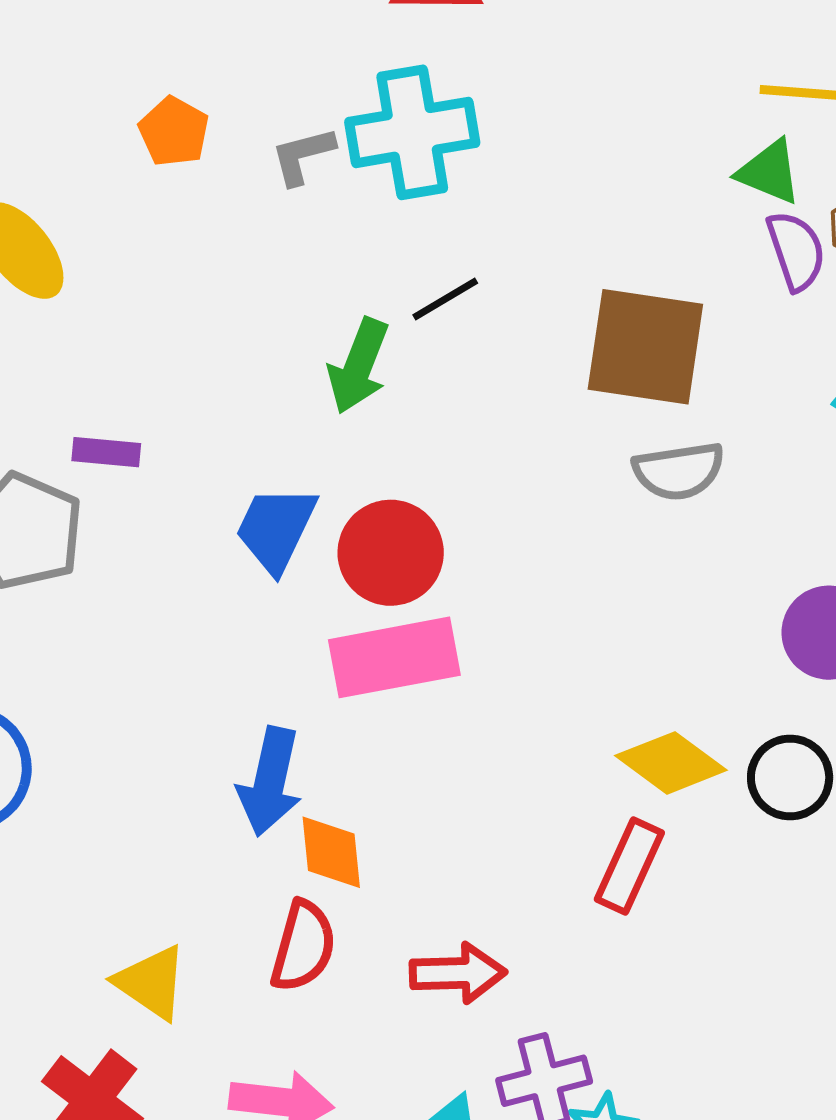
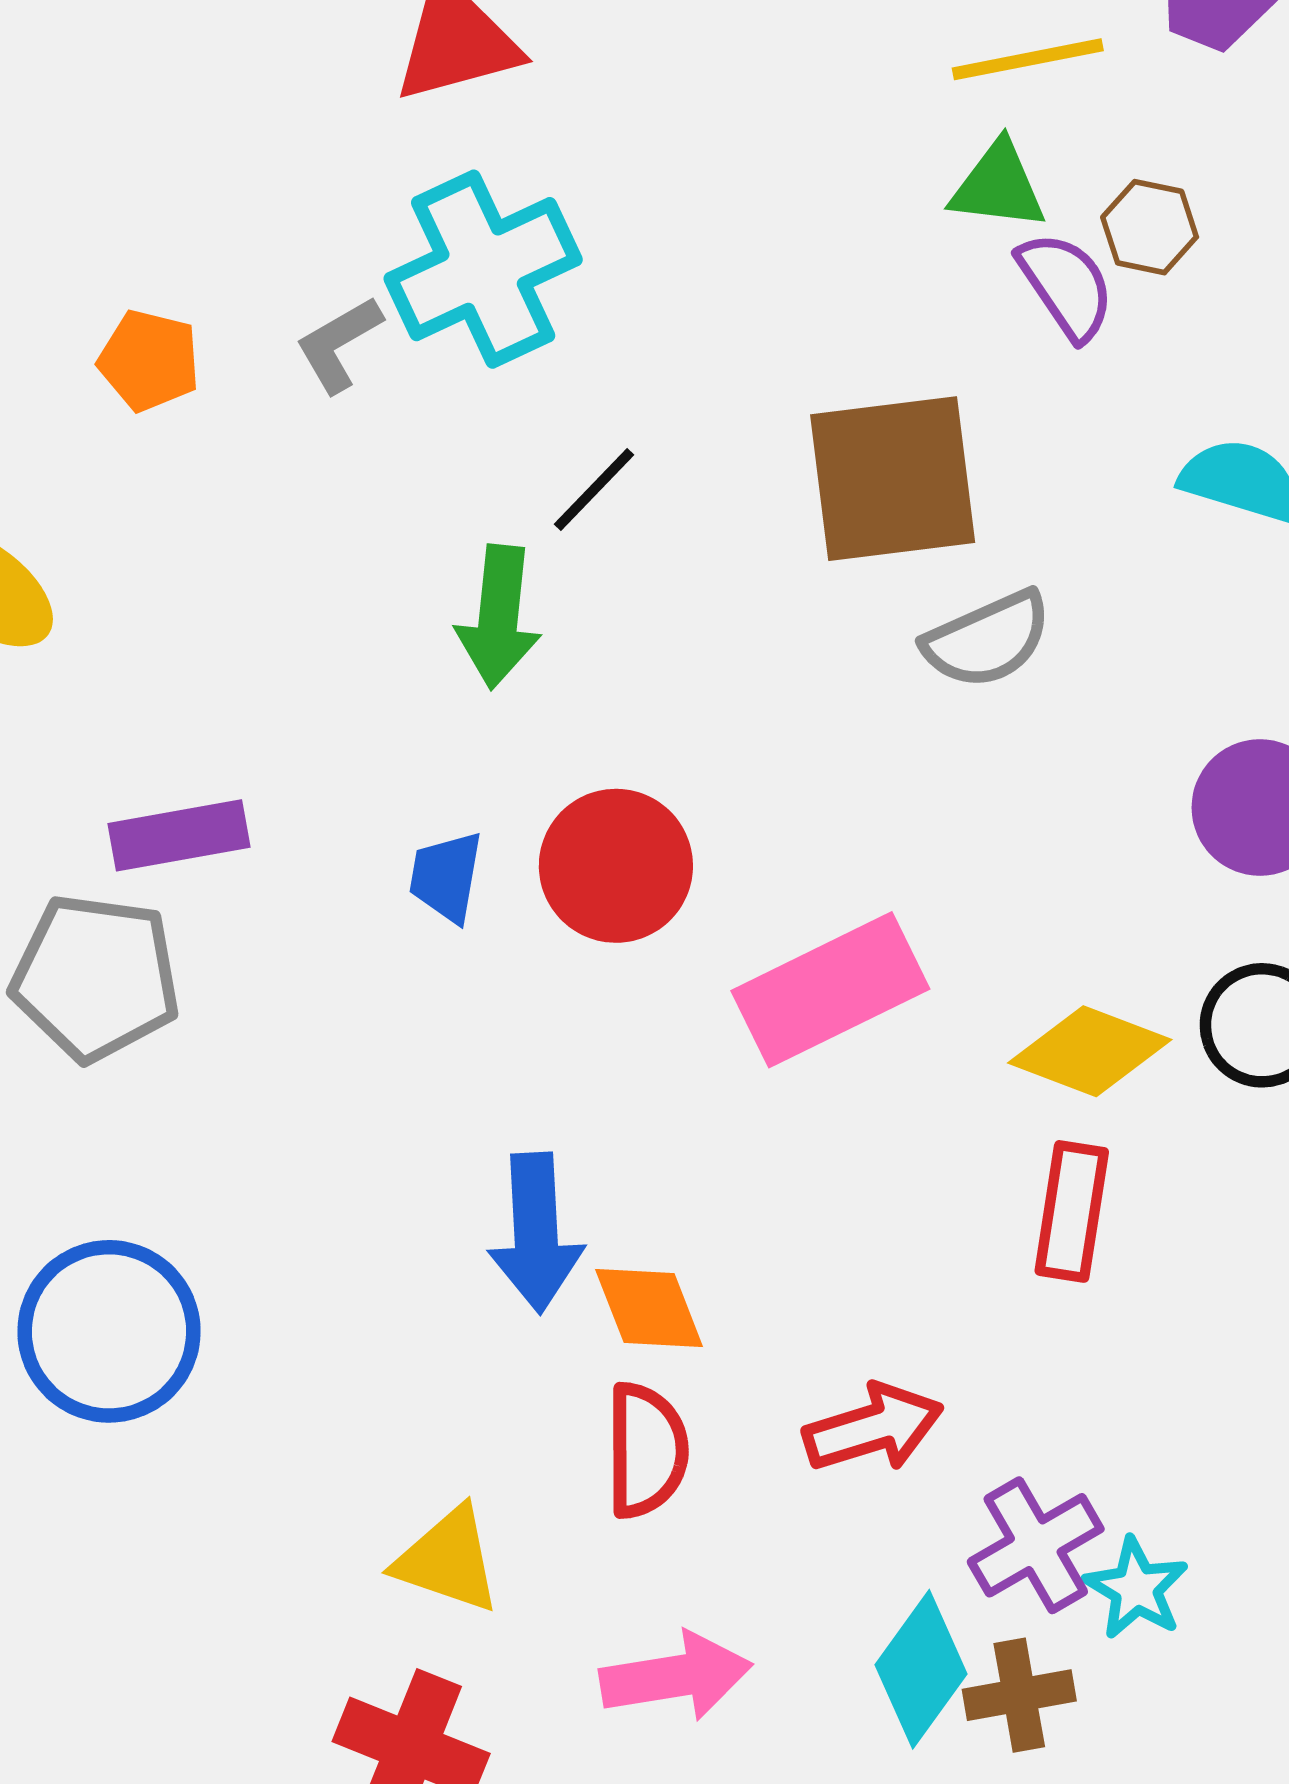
purple rectangle: (106, 452) -> (179, 835), size x1.4
blue trapezoid: (276, 529) -> (446, 877), size x0.7
pink rectangle: (394, 657) -> (830, 990), moved

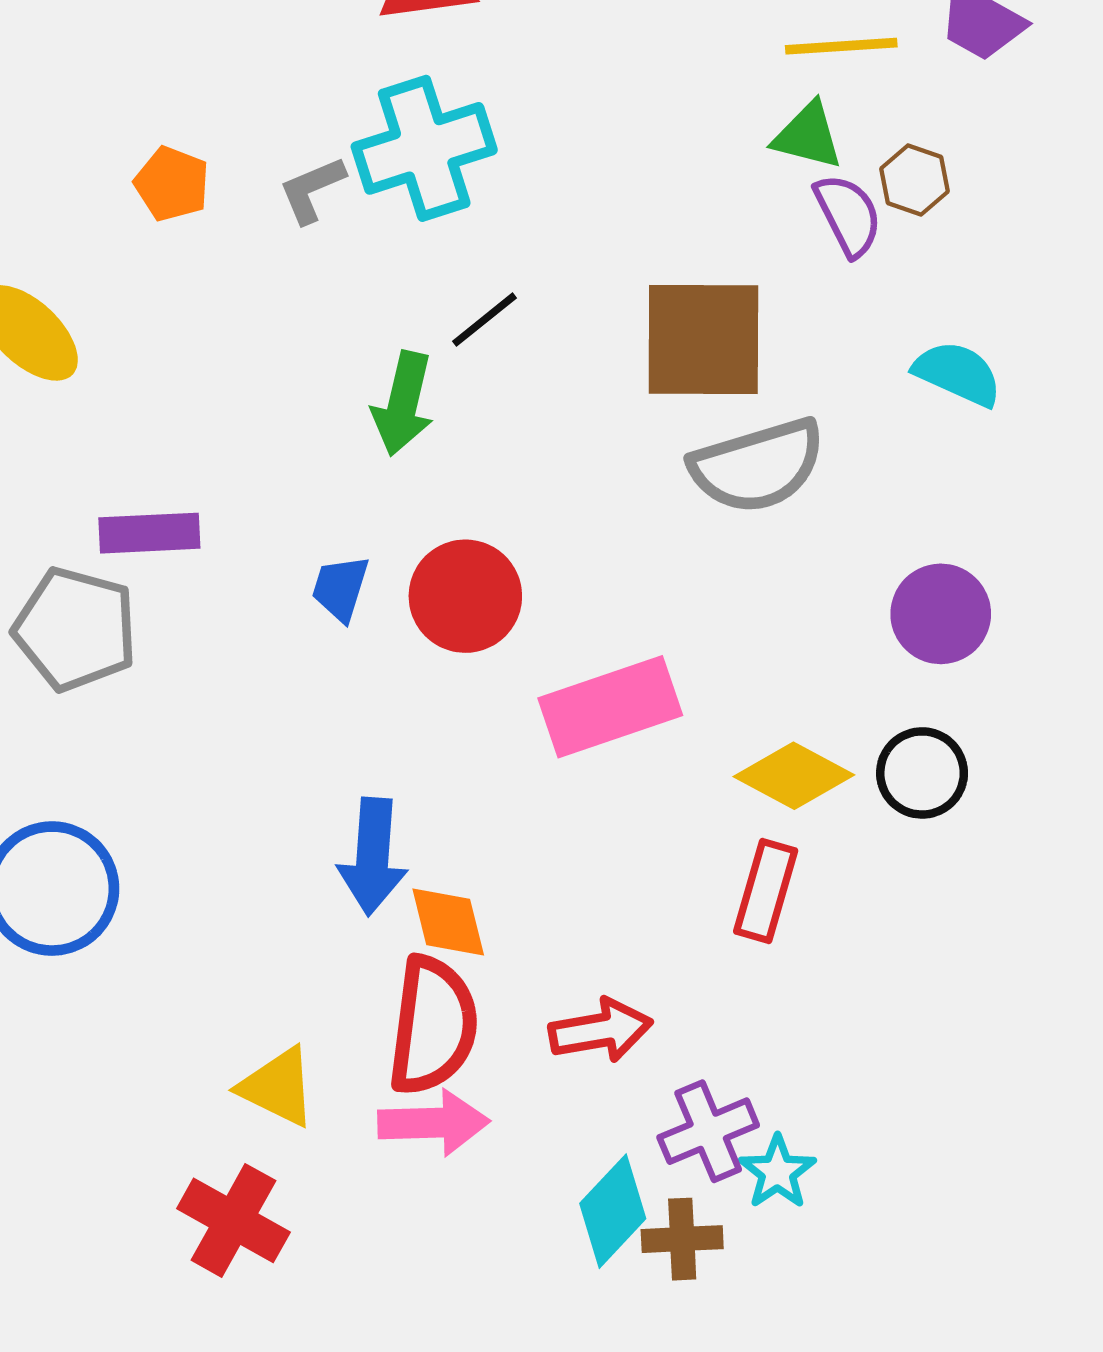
gray semicircle: (987, 640) -> (757, 466), size x1.4
red semicircle: (646, 1450) -> (433, 1026), size x1.4
pink arrow: (676, 1676) -> (434, 1123), moved

